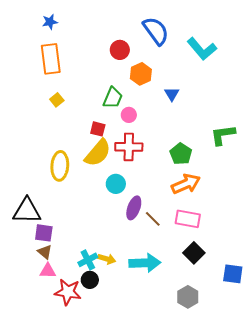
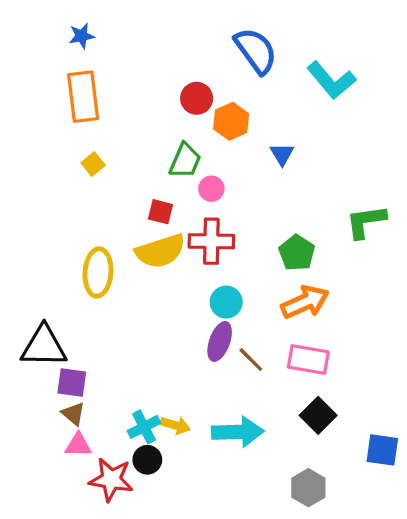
red circle: (120, 50) -> (197, 98), moved
yellow semicircle: (98, 153) -> (160, 251), turned 32
cyan circle: (116, 184) -> (226, 302), moved

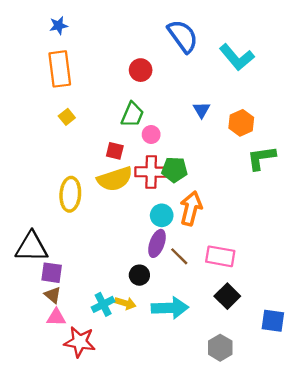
orange hexagon: (231, 121) -> (241, 123), moved
green pentagon: (297, 253) -> (175, 170), moved, turned -30
orange arrow: (305, 302) -> (191, 208), moved, turned -52
black circle: (147, 460) -> (139, 275), moved

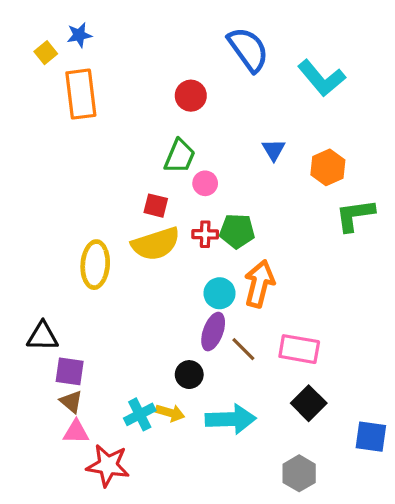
yellow square: (67, 117) -> (46, 53), moved
red cross: (151, 172) -> (205, 234), size x0.6
black triangle: (32, 247) -> (43, 336), size x0.7

